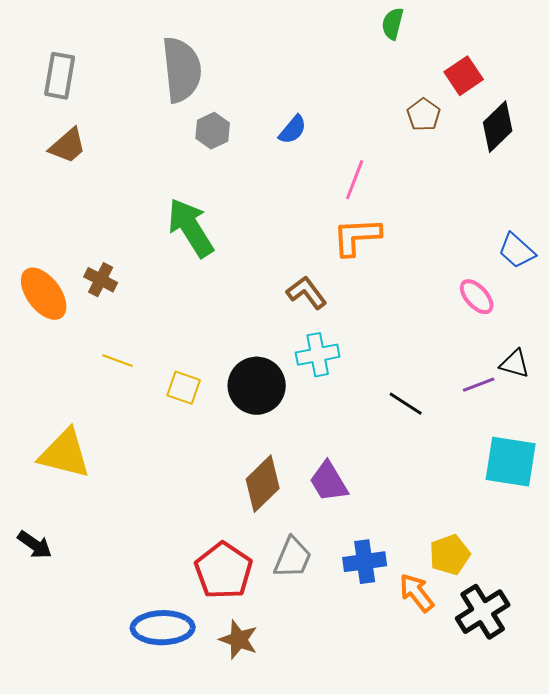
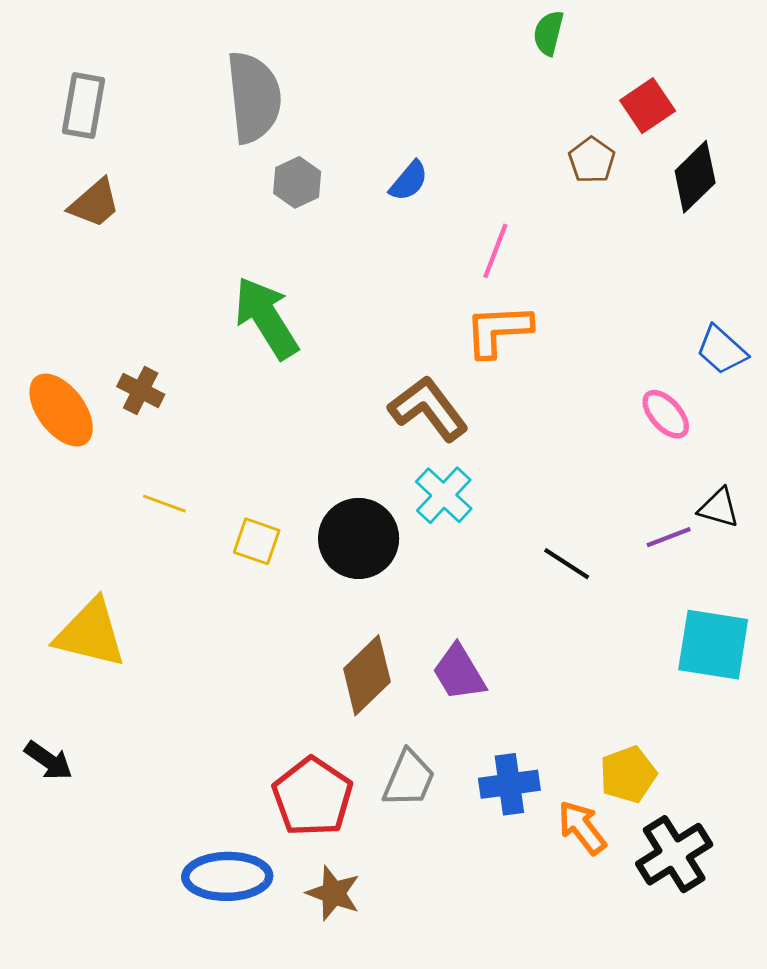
brown L-shape: (307, 293) -> (428, 409), size x1.4
cyan cross: (318, 355) -> (444, 495), turned -36

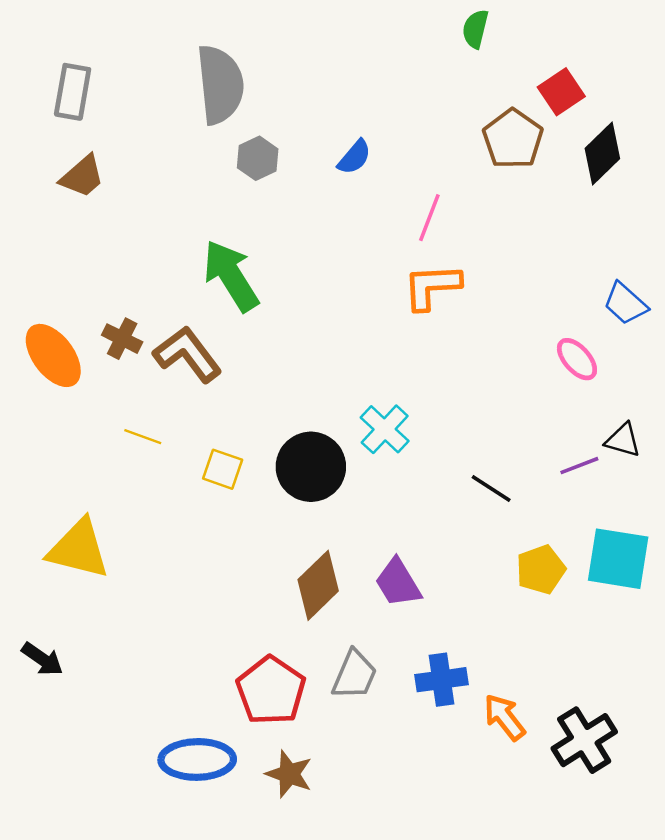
brown pentagon: (592, 160) -> (513, 139), size x1.5
brown L-shape: (428, 409) -> (187, 354), moved
yellow pentagon: (628, 774) -> (541, 570), moved

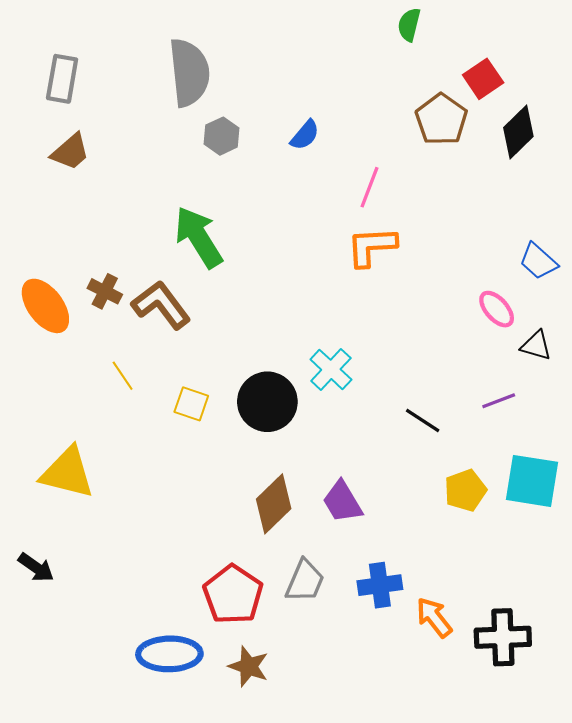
yellow line: (143, 437) -> (123, 376), turned 36
black triangle: (623, 440) -> (536, 346), moved
black cross: (584, 740) -> (503, 637), turned 30

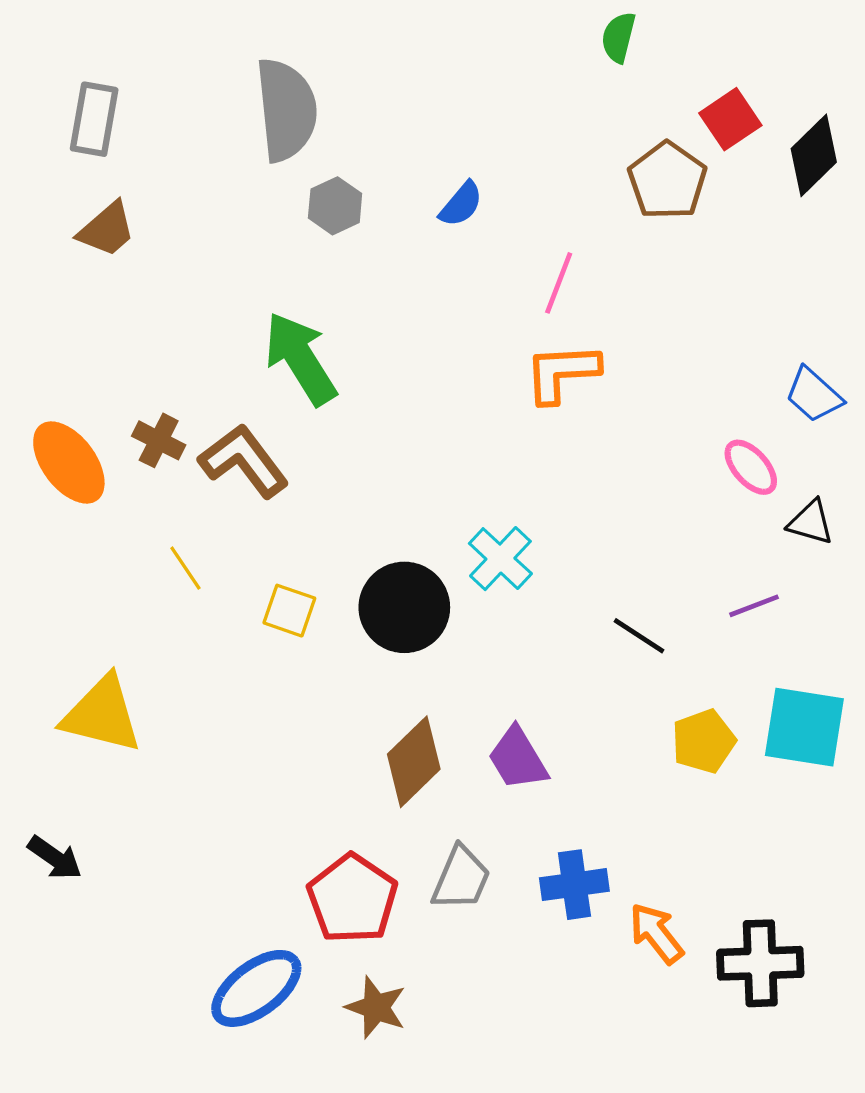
black diamond: (518, 132) -> (814, 155), moved
blue ellipse: (169, 654) -> (256, 988), turned -36

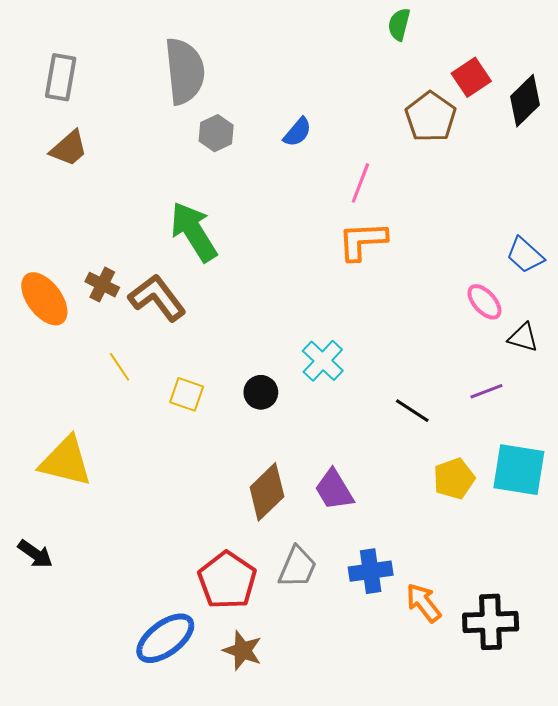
black circle: (404, 607) -> (261, 392), size x0.6

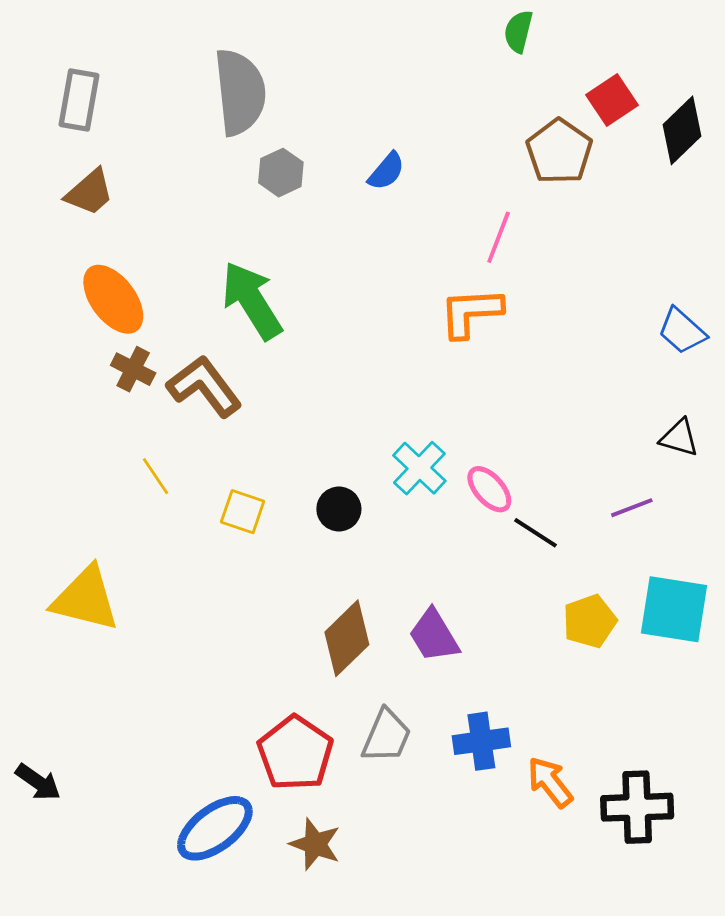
pink line: (360, 183) -> (499, 237), moved
orange ellipse: (44, 299) -> (113, 299), moved
pink ellipse: (484, 302) -> (489, 489), moved
black arrow: (35, 554) -> (38, 782), moved

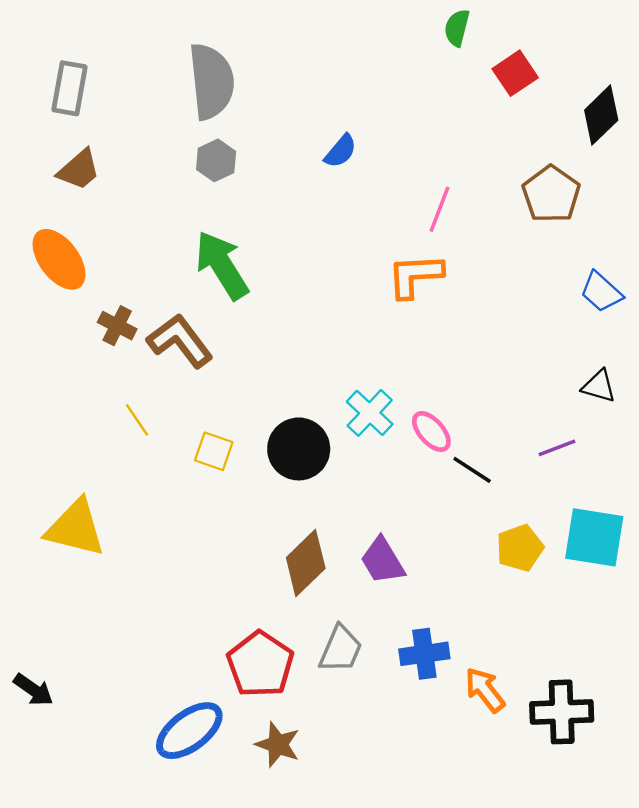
red square: (612, 100) -> (515, 73), moved
brown pentagon: (559, 151) -> (551, 194), moved
gray hexagon: (281, 173) -> (216, 160), moved
orange ellipse: (113, 299) -> (59, 259), moved
black circle: (339, 509) -> (299, 449), size x1.6

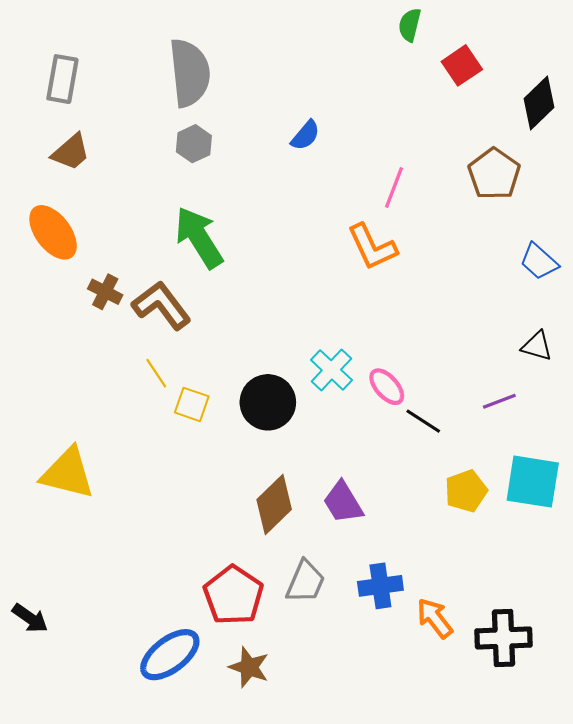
orange L-shape: (415, 276) -> (372, 247), turned -112
yellow line: (137, 420) -> (156, 373), moved

